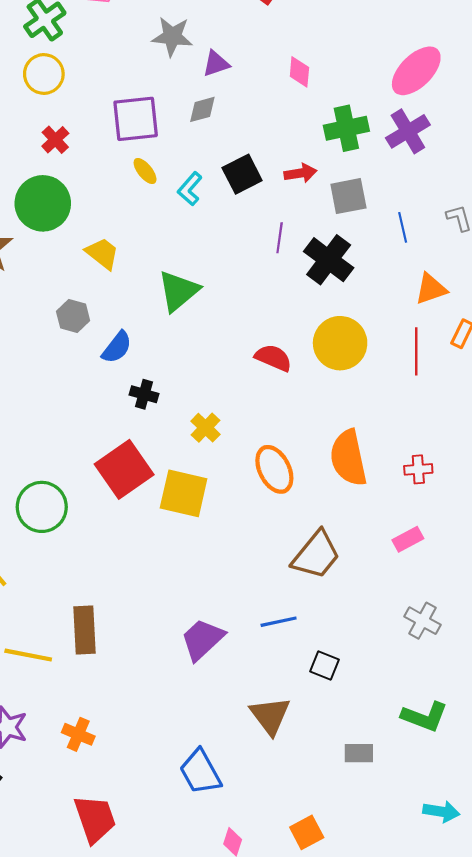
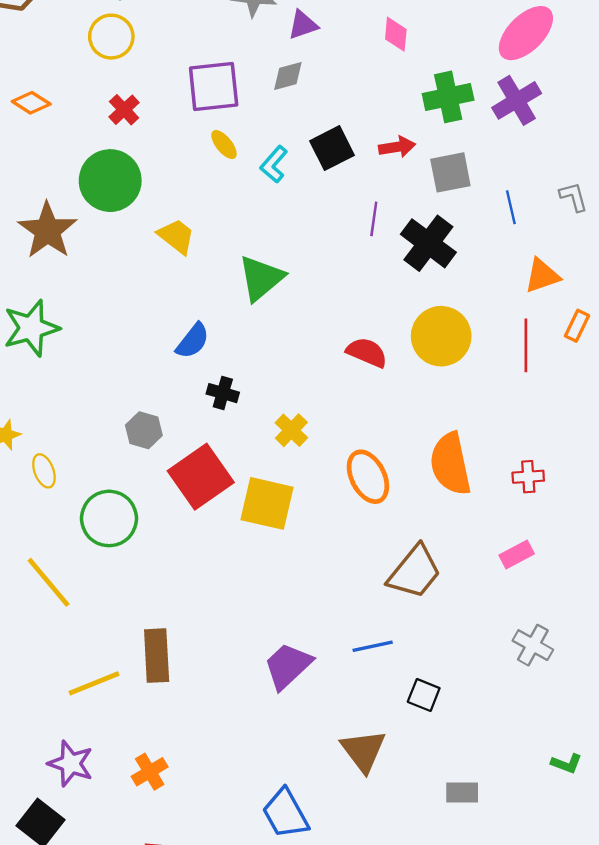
gray hexagon: (73, 316) -> (144, 430), moved
yellow line: (28, 655) -> (94, 683), turned -33
green L-shape: (425, 717) -> (567, 764), moved, size x0.6
orange cross: (78, 734) -> (150, 772), turned 36

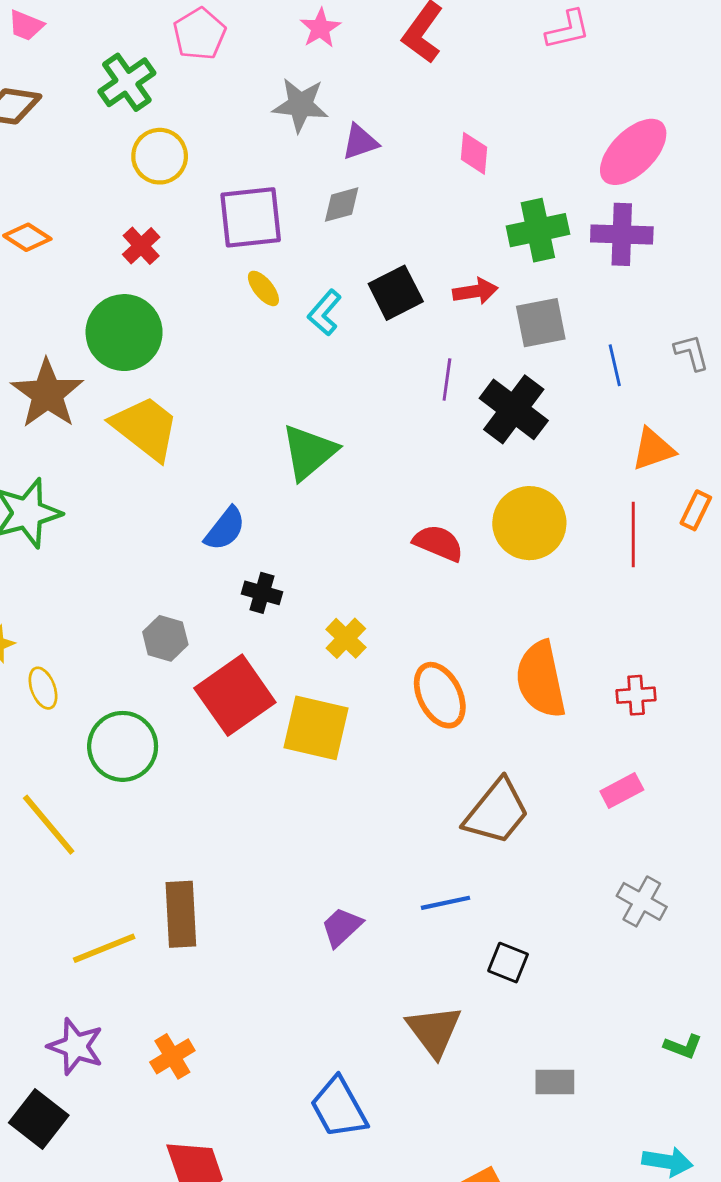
yellow circle: (111, 37) -> (160, 156), moved
purple cross: (517, 100) -> (622, 234), turned 33
yellow trapezoid: (176, 236) -> (145, 428), moved, size x1.5
purple trapezoid: (288, 666) -> (342, 927), size x0.7

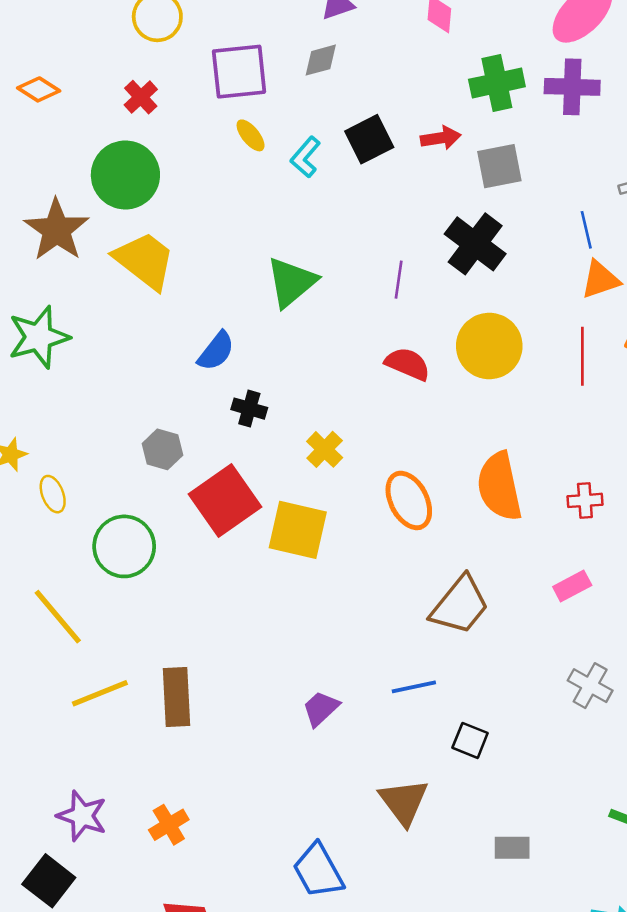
blue line: (615, 365) -> (586, 230), moved
purple line: (447, 379) -> (399, 280), moved
yellow line: (104, 948) -> (100, 693), moved

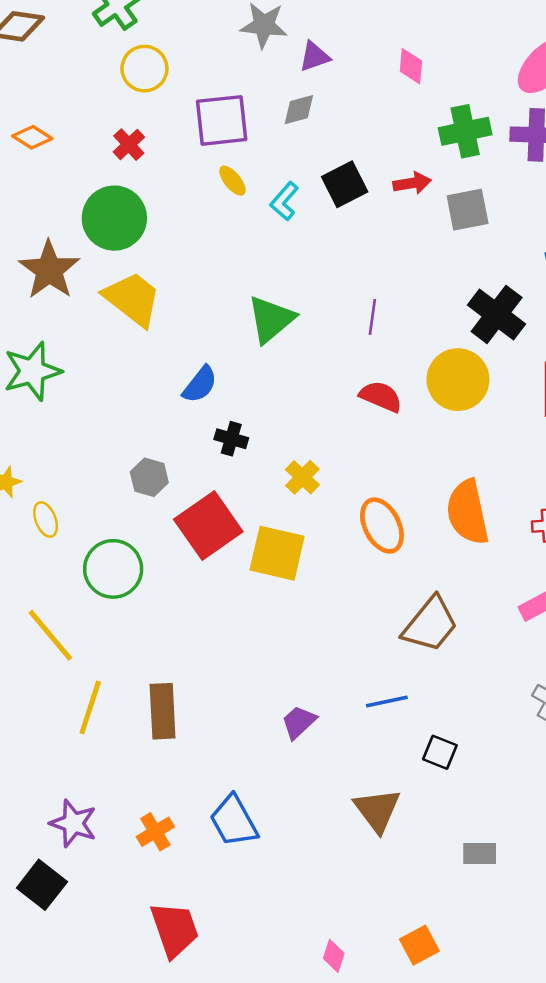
black cross: (475, 244) -> (497, 315), moved
yellow line: (100, 693) -> (90, 708), turned -50
blue trapezoid: (318, 871) -> (234, 821), moved

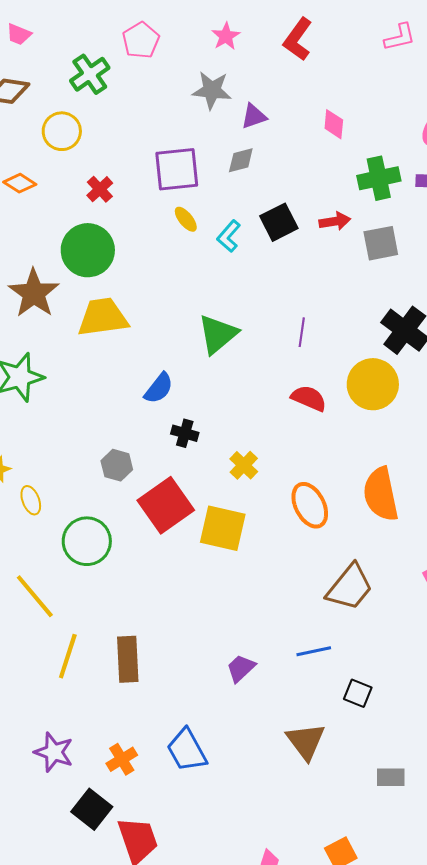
yellow circle: (144, 69) -> (62, 131), moved
yellow trapezoid: (132, 299) -> (103, 317), turned -46
black square: (42, 885) -> (92, 809), moved

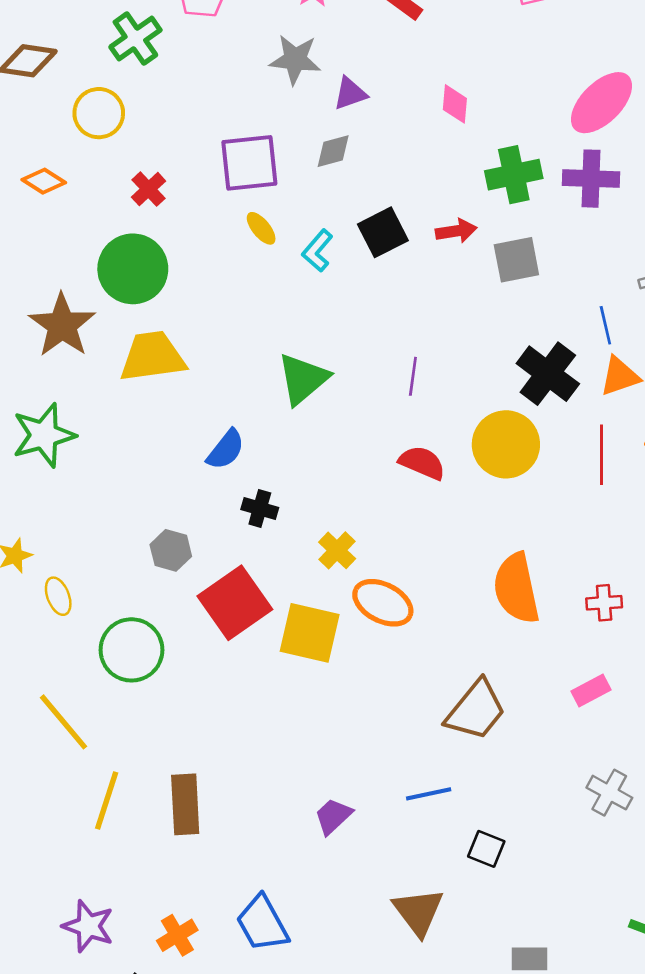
orange ellipse: (310, 505) -> (383, 603), moved, turned -36

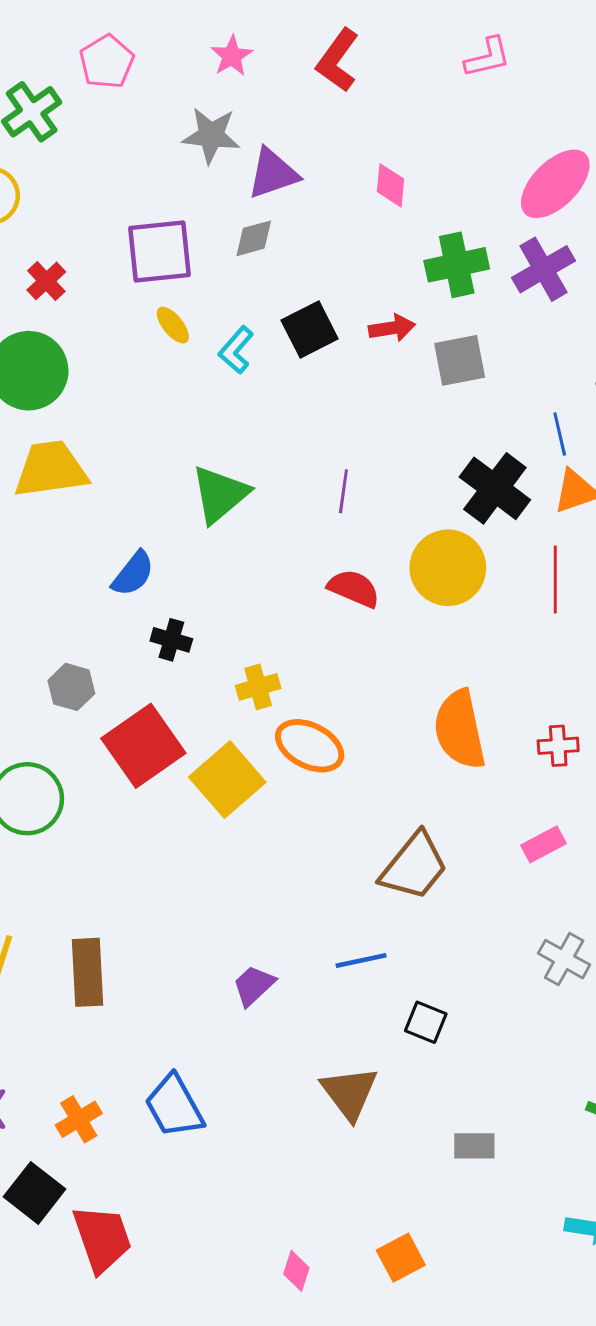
purple triangle: (350, 93) -> (273, 174), size x1.4
purple cross: (591, 179) -> (543, 269), turned -32
yellow cross: (337, 550) -> (258, 687), turned 30
yellow square: (310, 633) -> (227, 780), turned 36

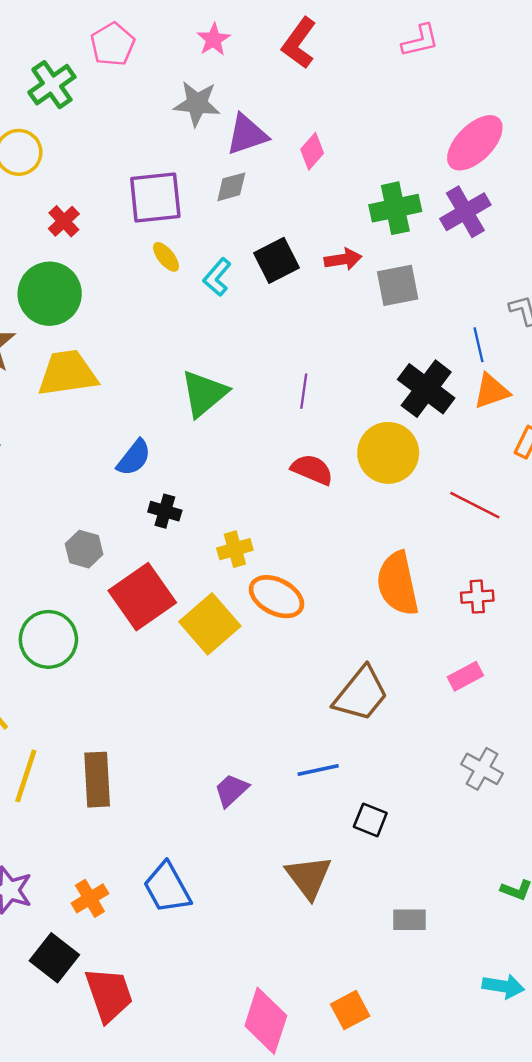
pink diamond: (391, 185) -> (312, 151), moved, turned 36
red line: (555, 580) -> (475, 505), moved, turned -63
pink diamond: (296, 1271) -> (266, 1021), size x2.0

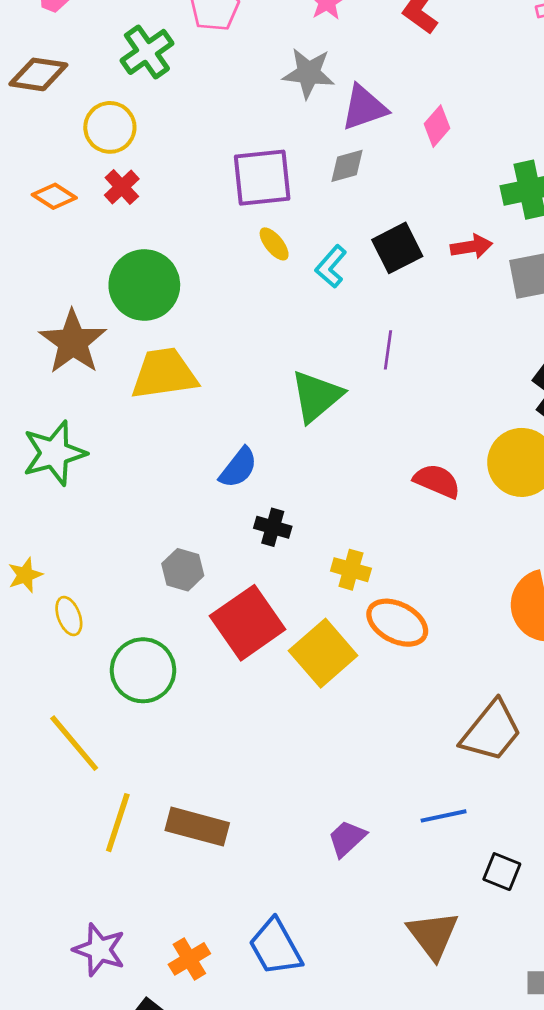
red cross: (64, 221) -> (122, 187), moved
purple line: (304, 391) -> (388, 350), moved
yellow cross: (235, 549) -> (351, 570), turned 32
brown rectangle: (97, 780) -> (197, 827), turned -72

